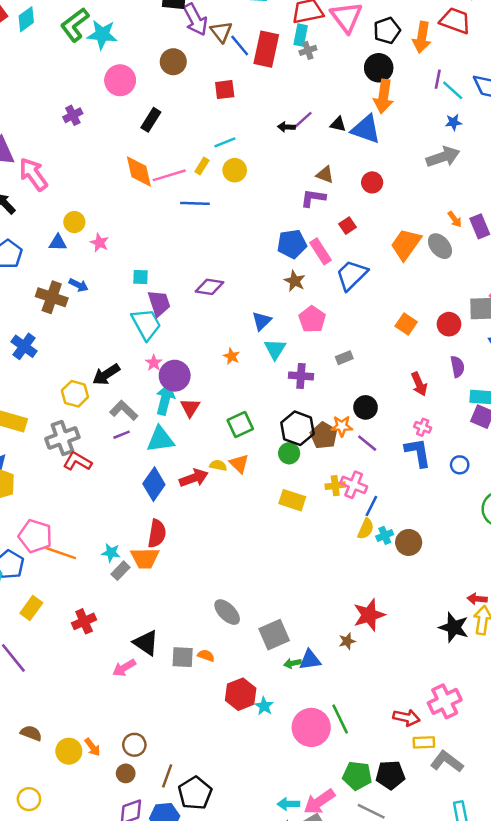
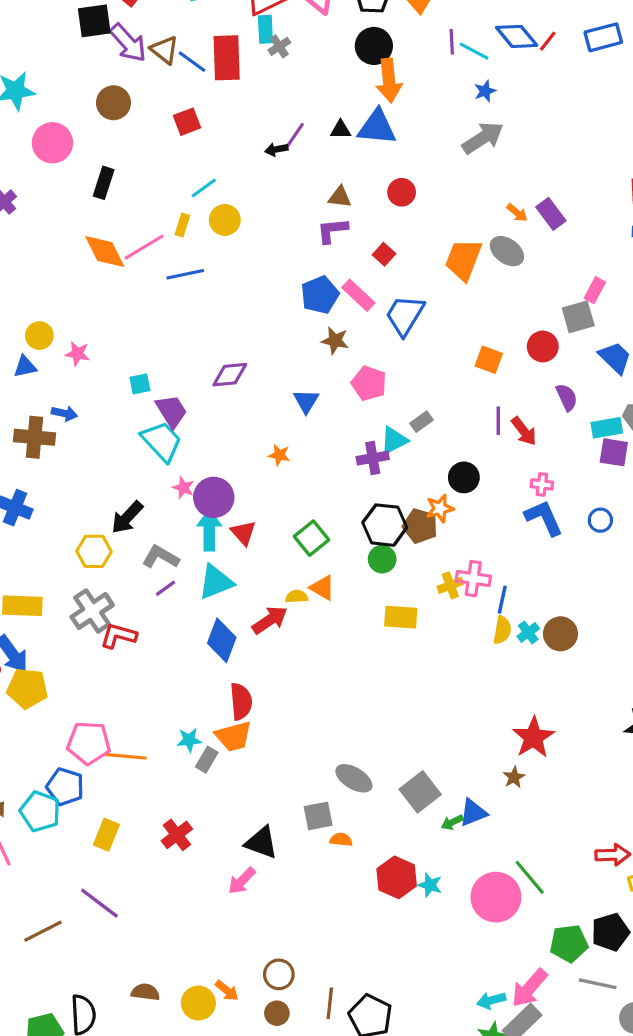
cyan triangle: (275, 349) -> (394, 440), moved, turned 45
purple line: (367, 443) -> (498, 421), moved, turned 65
gray square: (183, 657) -> (318, 816), moved

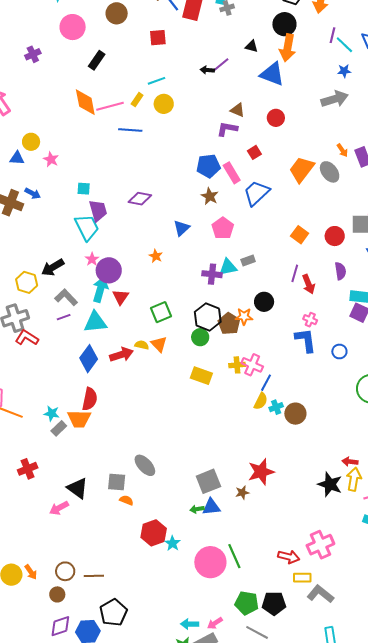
black triangle: (340, 130) -> (252, 46), moved
gray square: (420, 792) -> (208, 481), moved
pink arrow: (529, 988) -> (215, 623), size x0.6
brown line: (330, 1003) -> (94, 576), moved, turned 66

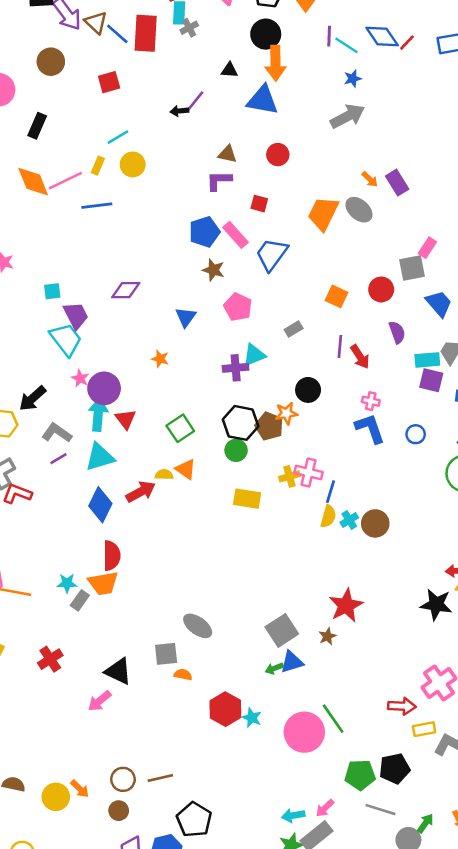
red square: (254, 152) -> (259, 204), turned -32
gray rectangle: (248, 260) -> (294, 329), moved

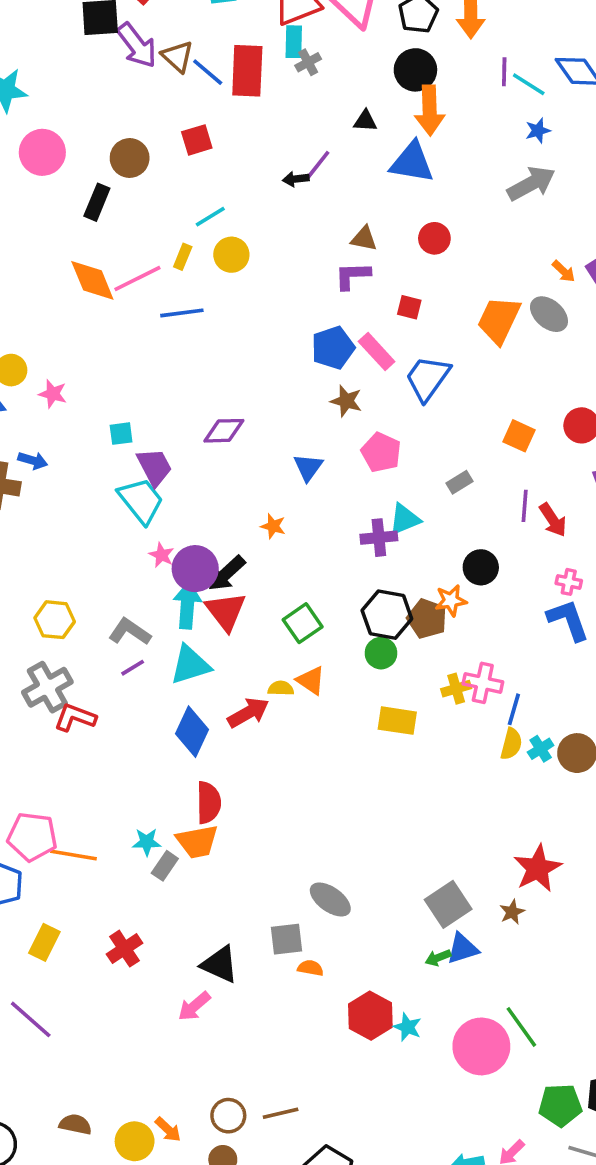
brown circle: (51, 62) -> (130, 158), moved
black arrow: (32, 398) -> (226, 573), moved
red triangle: (126, 419) -> (226, 611), size x1.4

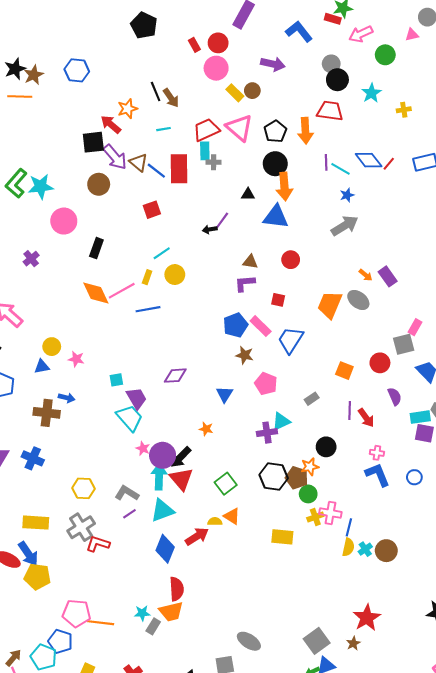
gray cross: (308, 62) -> (214, 162), turned 32
brown circle: (130, 158) -> (99, 184), moved
green circle: (381, 653) -> (308, 494), moved

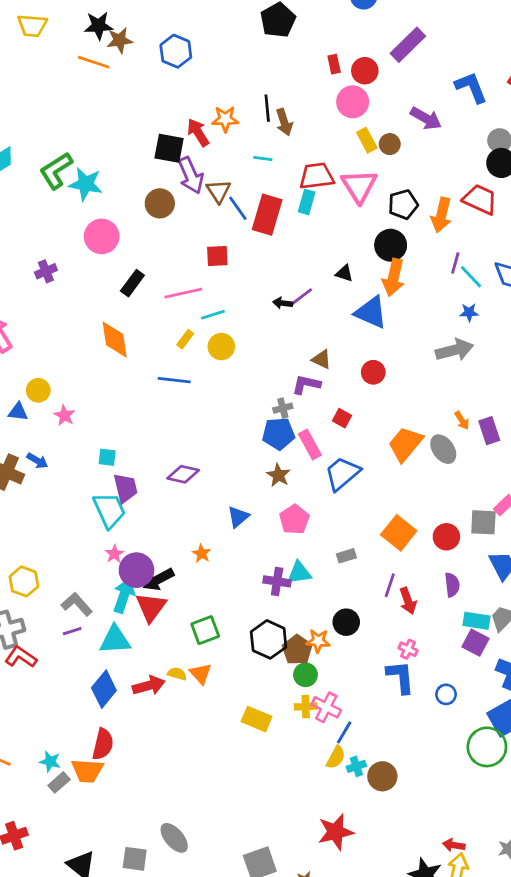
gray cross: (214, 162) -> (283, 408), moved, turned -32
pink line: (122, 291) -> (183, 293), moved
orange square: (344, 371) -> (399, 533), size x1.4
red star: (367, 618) -> (336, 832), moved

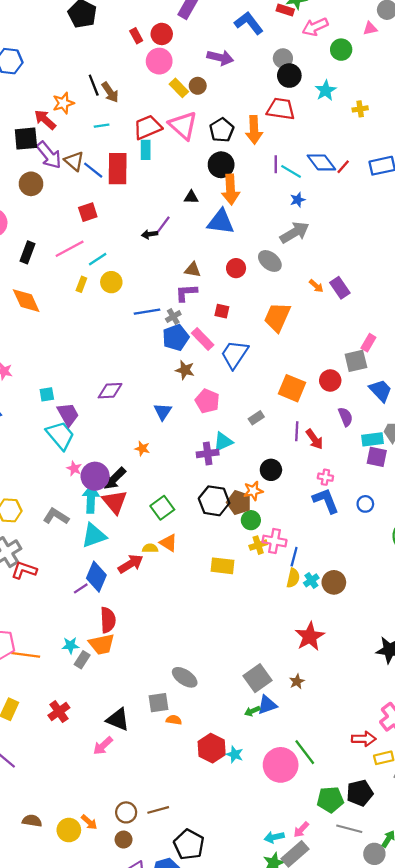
blue line: (174, 380) -> (147, 312), moved
gray ellipse: (443, 449) -> (270, 261), moved
purple line: (72, 631) -> (81, 588), moved

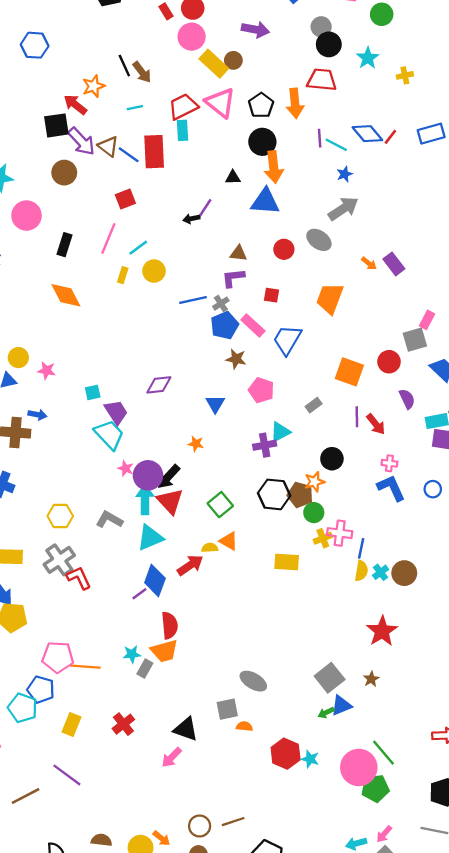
yellow rectangle: (179, 88) -> (214, 64), size x1.4
pink line: (70, 249) -> (108, 238), turned -36
red L-shape: (24, 570) -> (79, 578), turned 50
green pentagon: (330, 800) -> (375, 788), moved

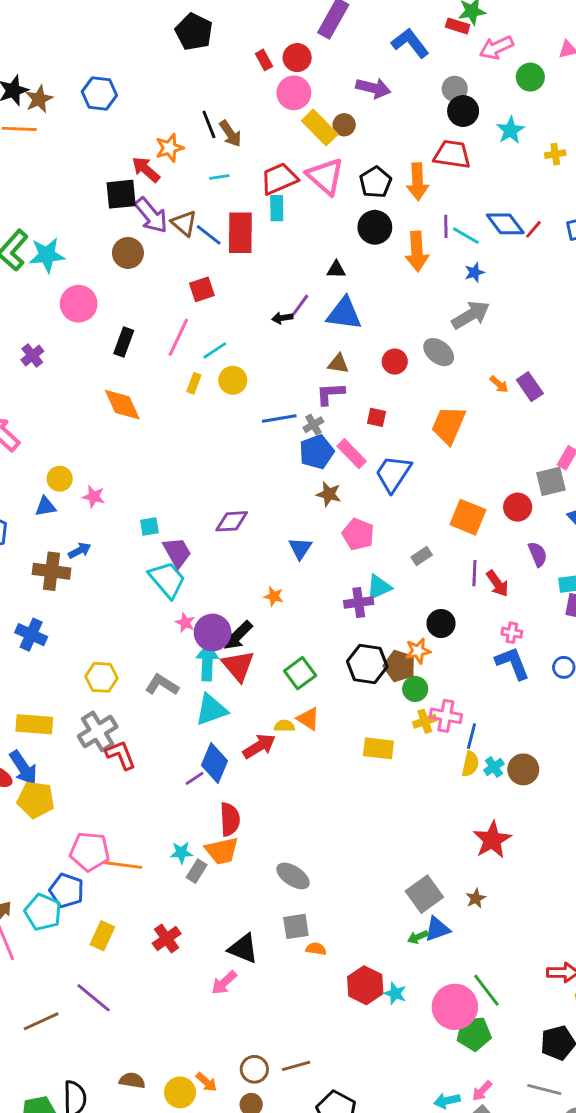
orange arrow: (274, 167) -> (417, 251), moved
blue triangle: (265, 202) -> (344, 314), moved
blue arrow: (37, 415) -> (80, 551), turned -42
gray ellipse: (253, 681) -> (293, 876), moved

